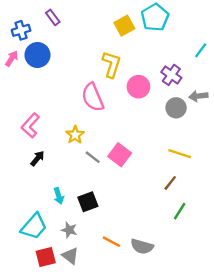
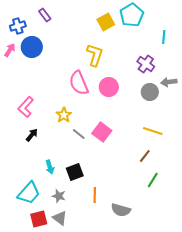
cyan line: (201, 50) -> (164, 37), moved, turned -32
pink circle: (138, 87) -> (109, 87), moved
orange line: (111, 242) -> (95, 195), moved, turned 63

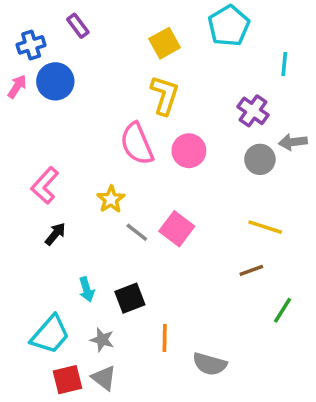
yellow square: (106, 22) -> (165, 43), moved
brown line: (145, 156) -> (251, 270), turned 32
green line: (153, 180) -> (282, 310), moved

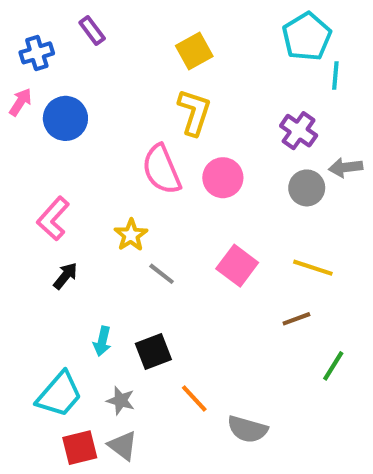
cyan pentagon: (229, 26) -> (307, 37), moved
blue circle: (55, 81) -> (65, 118), moved
pink square: (177, 229) -> (237, 266), moved
cyan arrow: (87, 289) -> (102, 341), turned 30
orange line: (165, 338) -> (194, 399), turned -44

